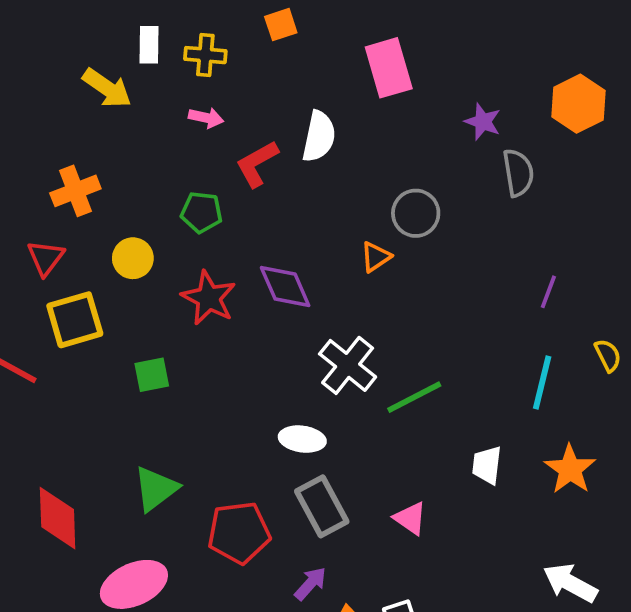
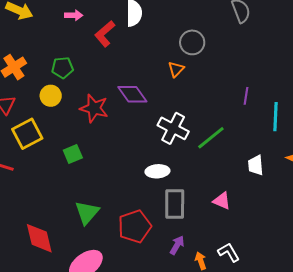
green pentagon: (201, 212) -> (62, 68), moved
purple line: (548, 292) -> (246, 96), moved
gray rectangle: (322, 506) -> (175, 204), turned 40

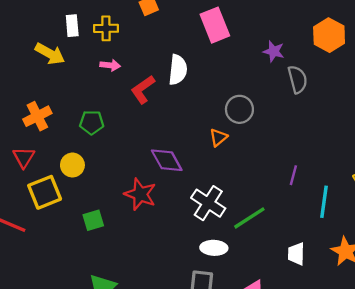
yellow circle: (51, 96) -> (72, 165), moved
red star: (94, 108) -> (140, 194), moved
white ellipse: (157, 171) -> (214, 248), moved

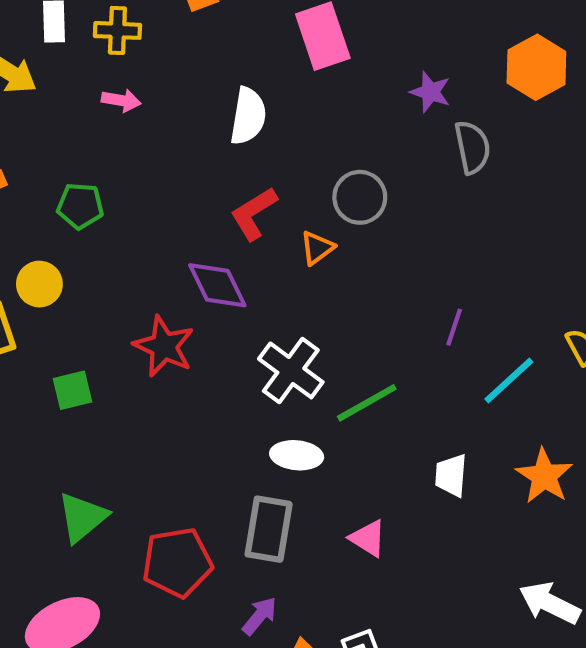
red L-shape: (143, 89) -> (254, 214), moved
cyan line: (324, 202) -> (509, 380), turned 36

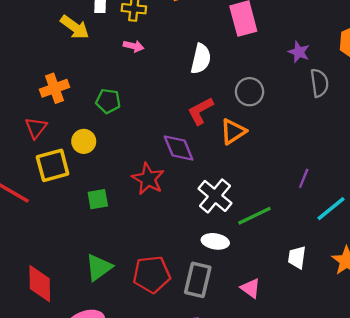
gray circle: (360, 197) -> (250, 92), moved
orange triangle: (317, 248) -> (233, 131), size x1.4
red pentagon: (177, 562) -> (152, 274), moved

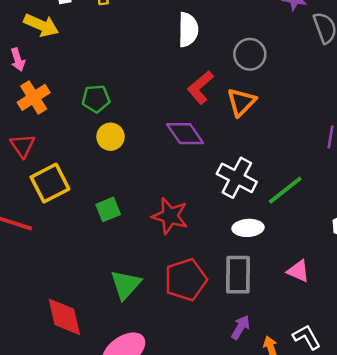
pink arrow: (134, 46) -> (18, 60), moved, turned 72
yellow circle: (84, 141) -> (110, 137), moved
red star: (148, 179) -> (170, 216), moved

